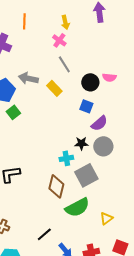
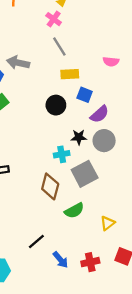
black circle: (90, 82) -> (56, 105), moved
yellow rectangle: (54, 88) -> (70, 74), moved, turned -49
green semicircle: (77, 207) -> (74, 211), size x0.7

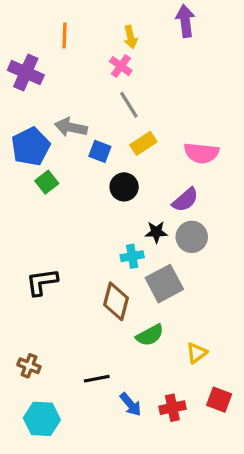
pink semicircle: (111, 61) -> (201, 153), moved, size x1.5
yellow rectangle: (70, 74) -> (143, 143), turned -30
blue square: (85, 95) -> (100, 151), moved
black line: (36, 241) -> (97, 379), turned 30

